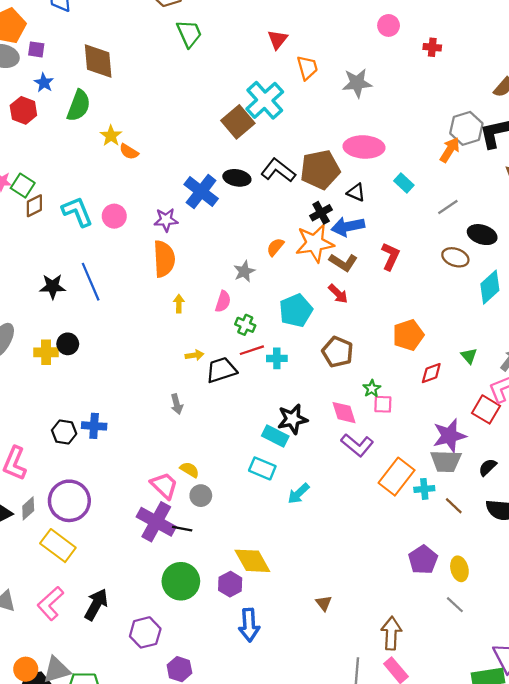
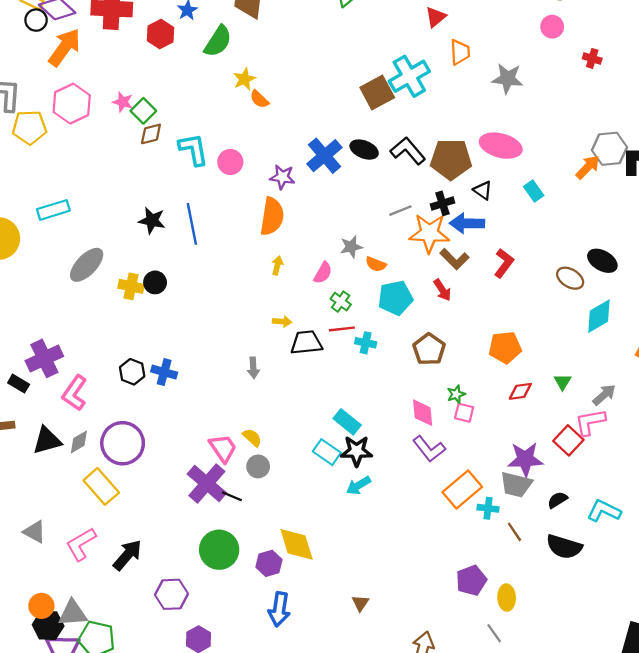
gray line: (448, 207) -> (400, 211), moved
orange semicircle: (275, 247) -> (376, 264), moved, turned -120
black star: (292, 419) -> (357, 451), moved

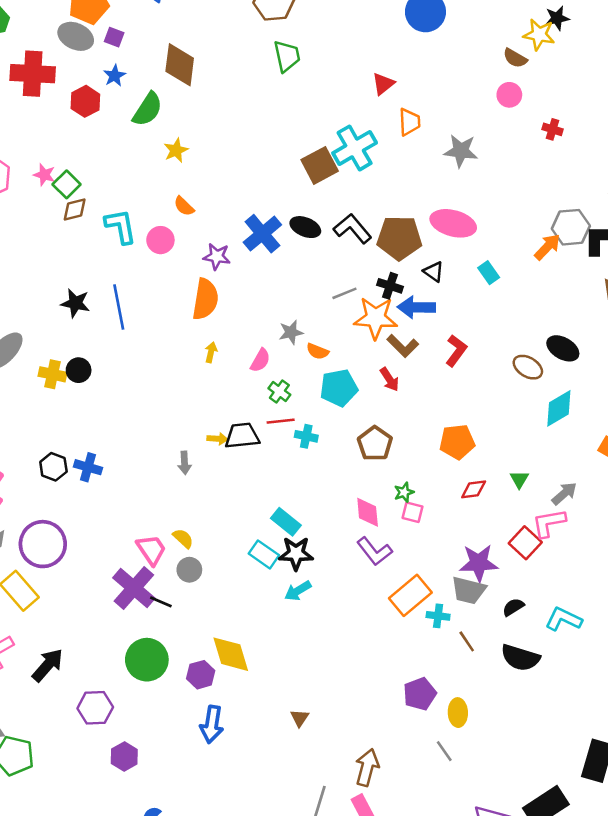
orange semicircle: (259, 99) -> (184, 206), moved
black cross: (443, 203) -> (390, 286), turned 35
yellow arrow: (282, 322) -> (218, 439), moved

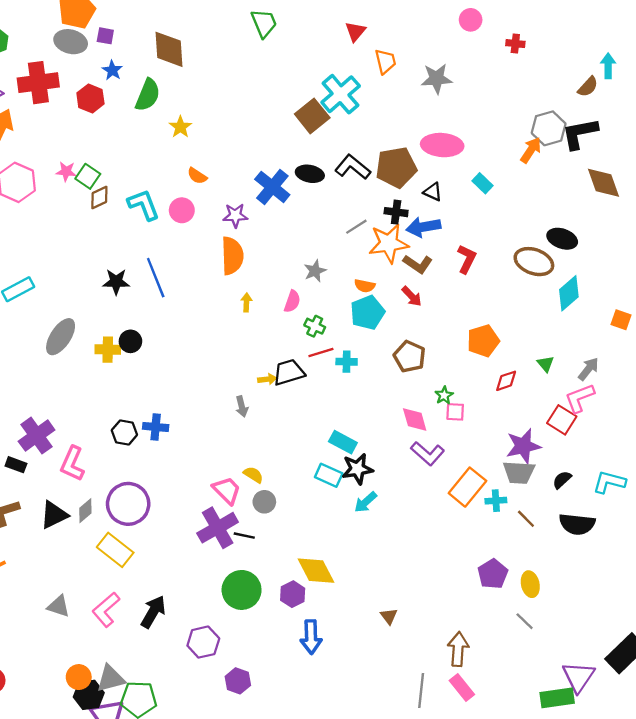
orange semicircle: (318, 351) -> (365, 286), moved
brown ellipse: (528, 367) -> (534, 262), size x1.4
purple cross: (134, 588) -> (218, 528), turned 30

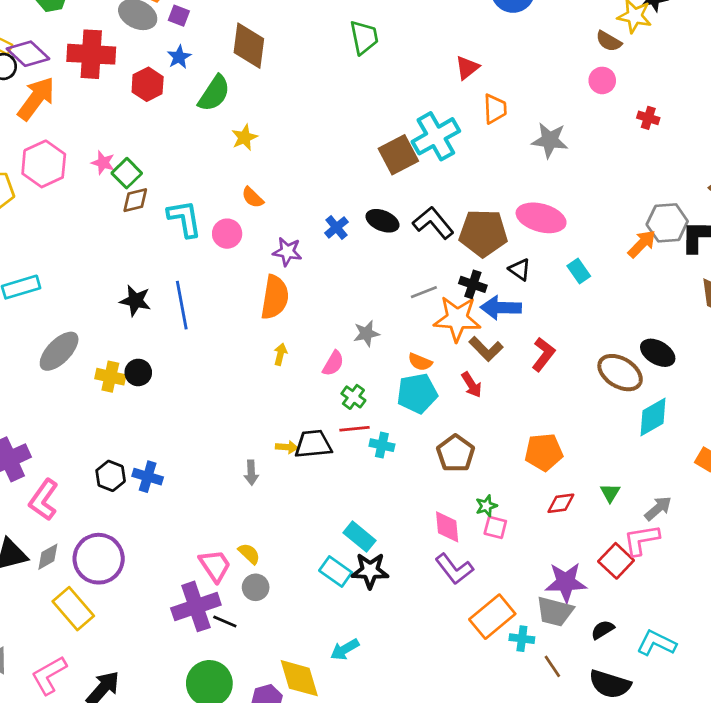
blue cross: (272, 187) -> (336, 227), size x0.6
cyan arrow: (366, 502) -> (345, 649), moved

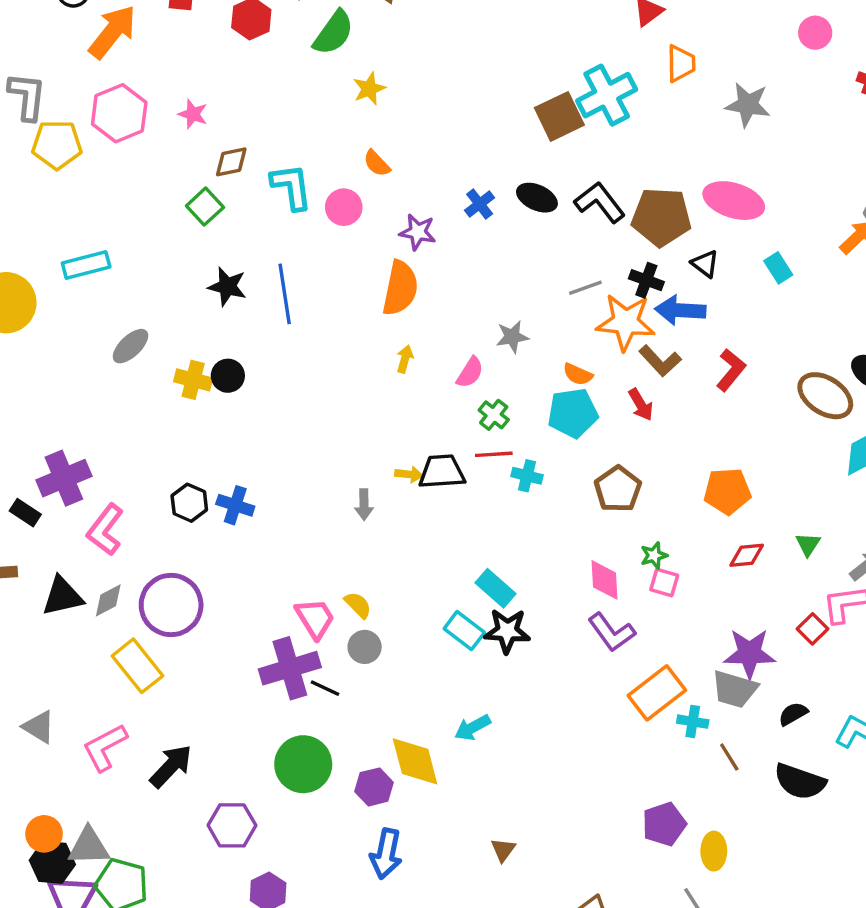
green square: (127, 173) -> (205, 207), moved
gray ellipse: (59, 351) -> (131, 346), size x0.7
red square: (616, 561) -> (813, 629), size x0.7

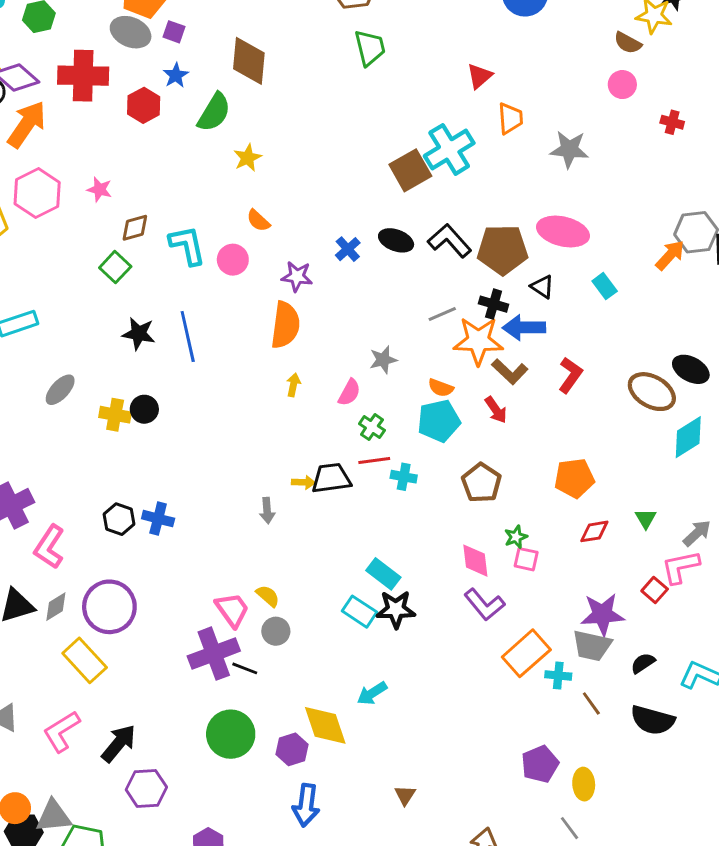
purple hexagon: (232, 825) -> (146, 788), moved

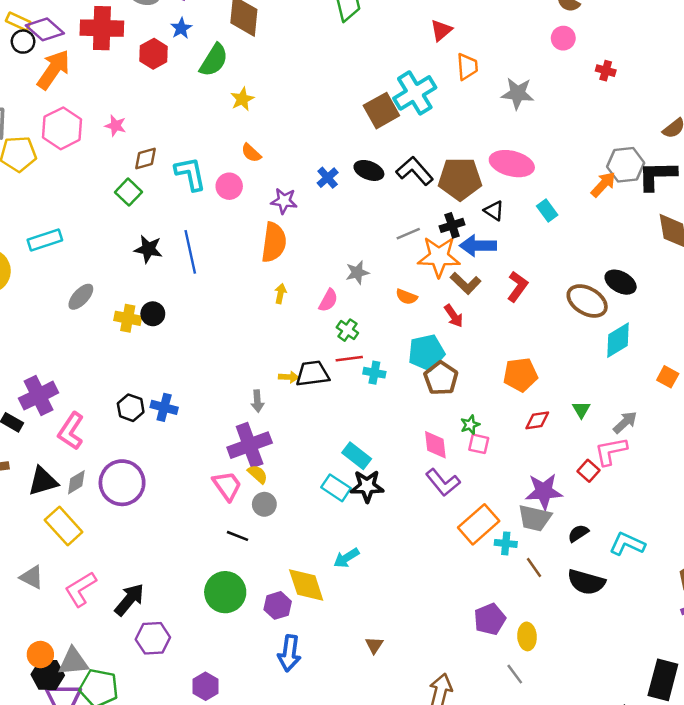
black cross: (494, 304) -> (452, 225), turned -35
cyan pentagon: (439, 421) -> (426, 353), moved
purple cross: (214, 654) -> (250, 445), moved
yellow rectangle: (85, 660) -> (64, 526), moved

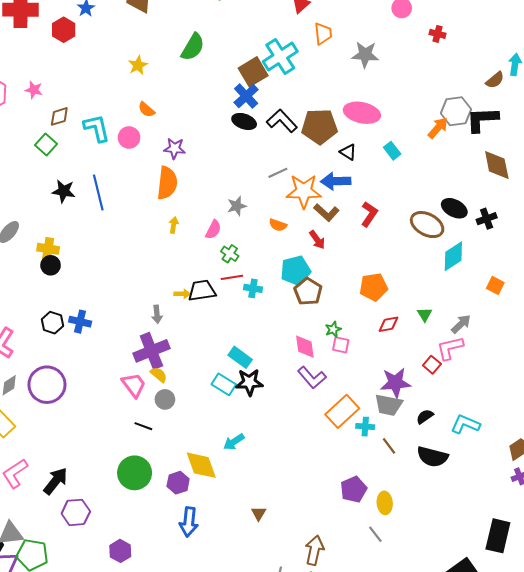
green semicircle: (214, 60) -> (193, 47), moved
blue cross: (328, 178) -> (246, 96), moved, size x1.4
black cross: (452, 225) -> (487, 219), moved
black circle: (153, 314) -> (51, 265), moved

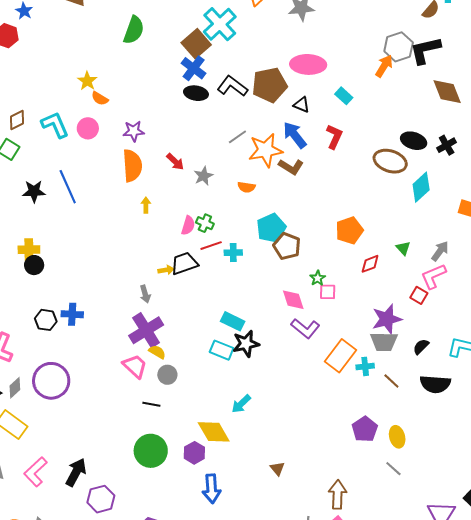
yellow star: (138, 65) -> (87, 81), moved
blue arrow: (336, 181) -> (295, 135), turned 64
red L-shape: (369, 214) -> (334, 137), moved
pink semicircle: (213, 230) -> (188, 225), moved
red arrow: (317, 240) -> (175, 162), moved

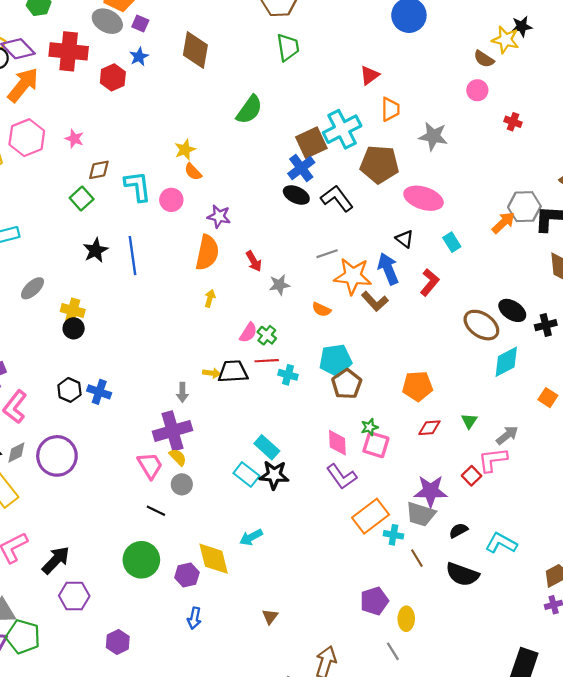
brown pentagon: (270, 85) -> (379, 164), moved
black star: (34, 191) -> (95, 250), turned 30
pink square: (328, 292) -> (376, 445), size x1.4
blue arrow: (212, 489) -> (194, 618), size x0.7

